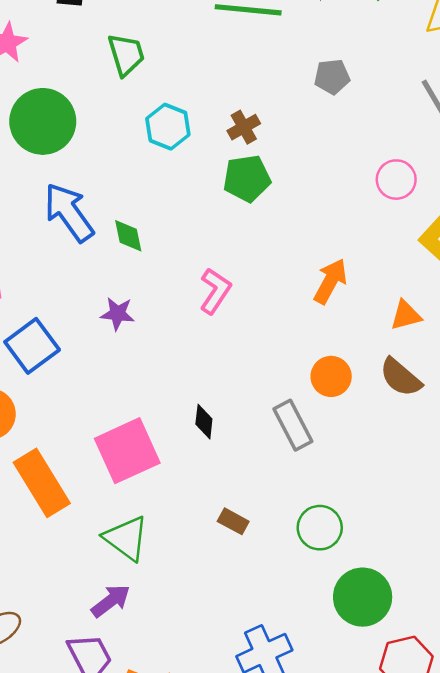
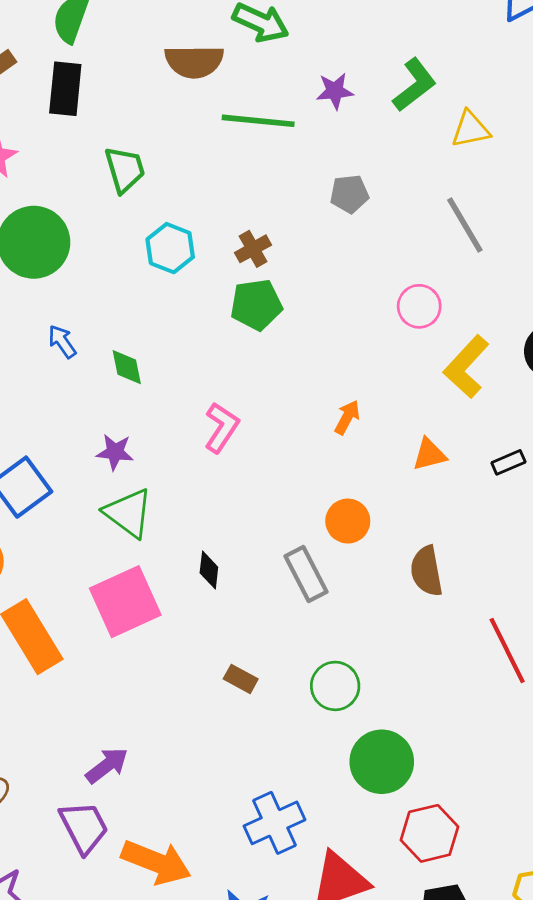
blue arrow: (69, 212) -> (62, 342), size x0.5
orange arrow: (330, 281) -> (347, 417), size x0.7
brown semicircle: (401, 377) -> (427, 571), moved, turned 39
green triangle: (126, 538) -> (128, 513), moved

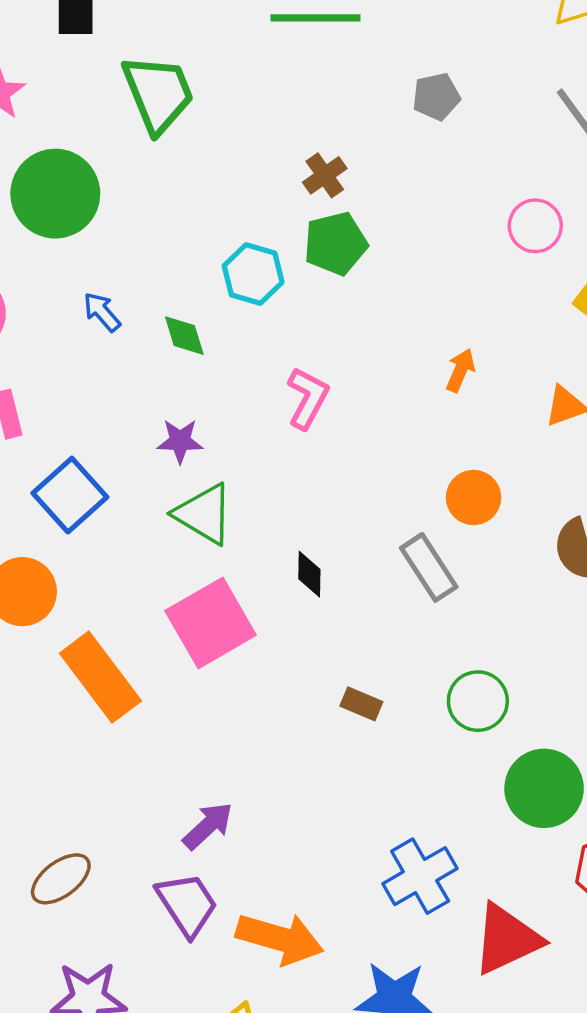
green trapezoid: (125, 169) -> (158, 94), size x1.4
cyan hexagon: (170, 248) -> (253, 274), moved

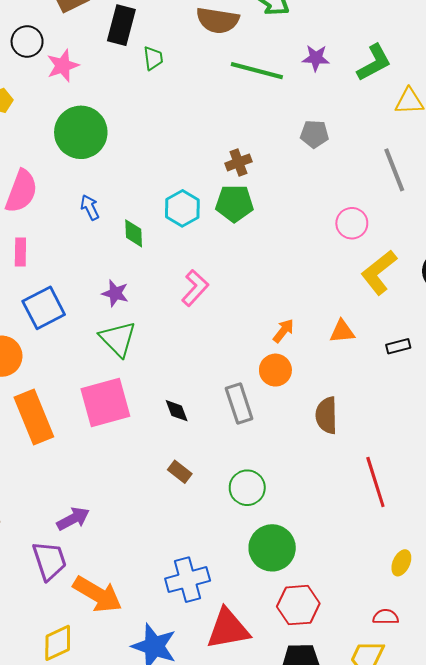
green trapezoid: (158, 94) -> (153, 58), moved, size x0.5
orange arrow: (460, 370) -> (283, 331), moved
black diamond: (309, 574) -> (177, 411), moved, turned -36

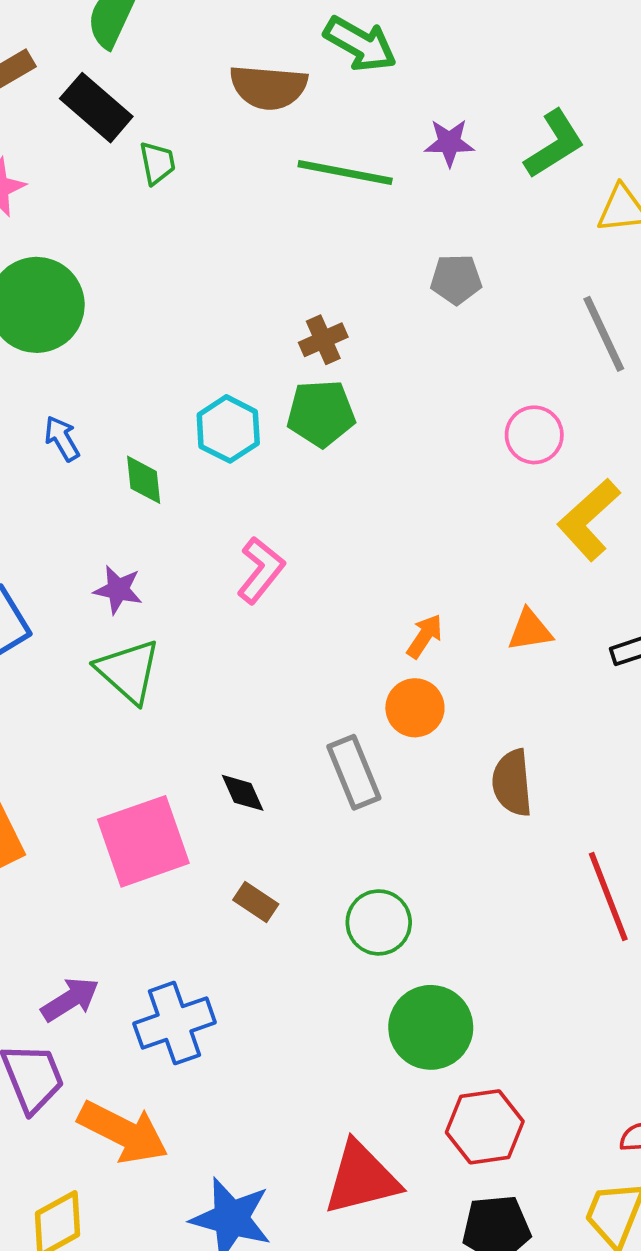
black rectangle: (121, 25) -> (96, 108), turned -60
pink square: (105, 403) -> (143, 841), moved
blue cross: (188, 580) -> (175, 1023), moved

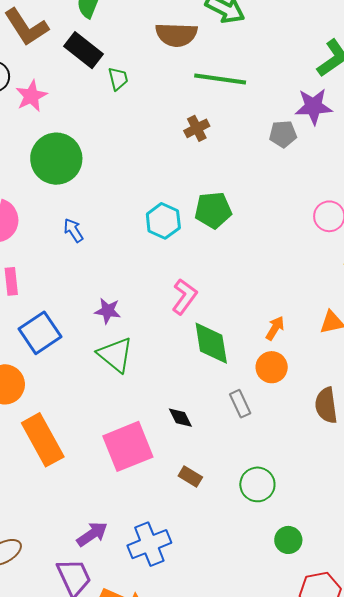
purple star: (449, 143) -> (314, 107), moved, size x1.4
brown cross: (323, 340) -> (197, 128), moved
green diamond: (144, 480) -> (211, 343), moved, size x1.6
gray rectangle: (354, 772) -> (240, 404), size x0.7
green circle: (431, 1027) -> (288, 540), size x0.6

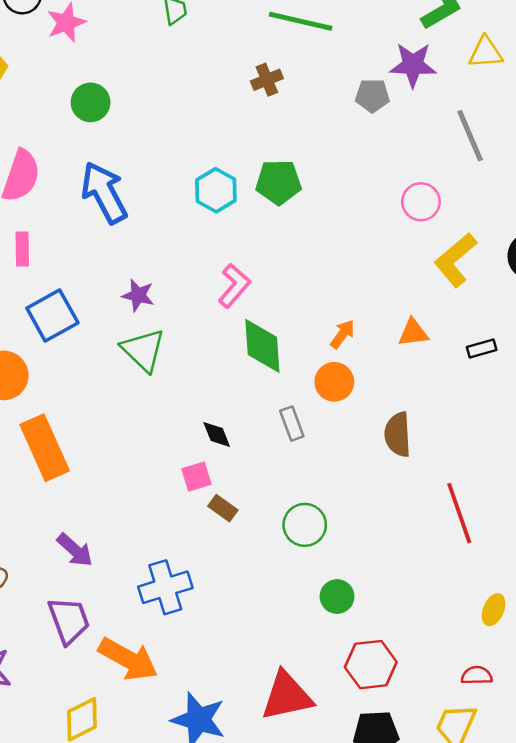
green circle: (56, 159) -> (91, 102), size x0.6
blue arrow: (73, 230) -> (104, 193), size x2.0
pink square: (128, 446) -> (196, 477), moved, size x0.5
purple arrow: (92, 534) -> (75, 550), moved, turned 72

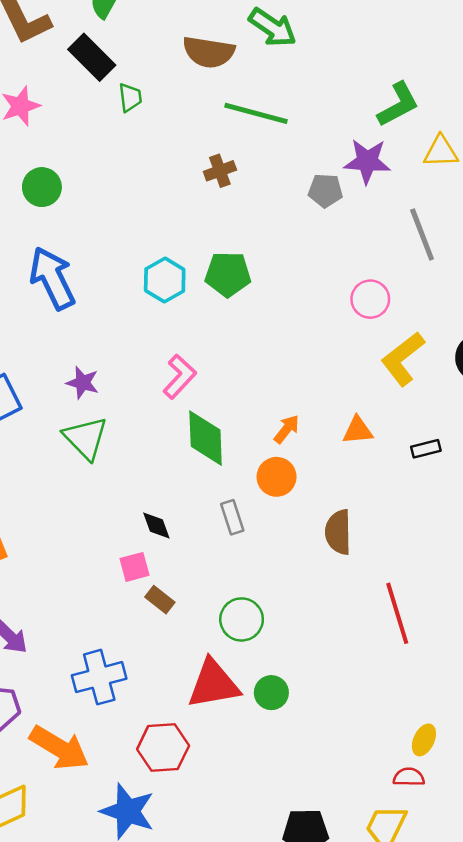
yellow ellipse: (494, 610) -> (424, 740), moved
red hexagon: (371, 665) -> (163, 748), moved
red triangle: (287, 696) -> (213, 684), moved

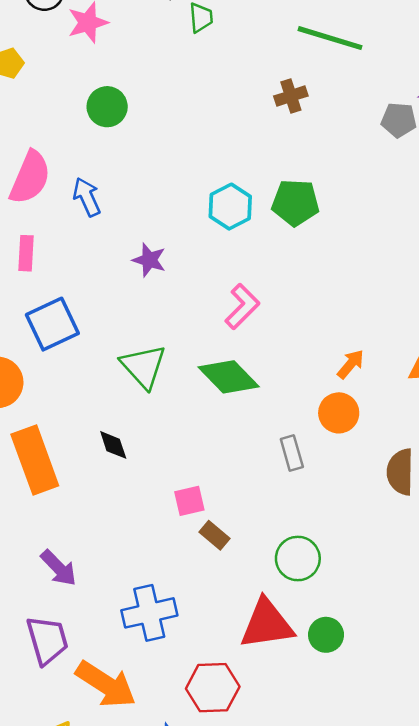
blue arrow: (52, 278) -> (87, 197), moved, size x0.6
purple star: (83, 383) -> (149, 260), moved
green diamond: (206, 438) -> (229, 377), moved, turned -44
black diamond: (156, 525) -> (113, 445), moved

